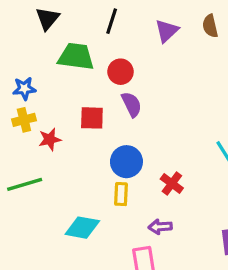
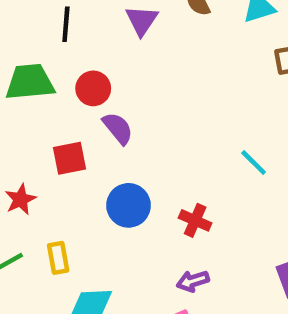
yellow rectangle: (121, 194) -> (58, 258), moved

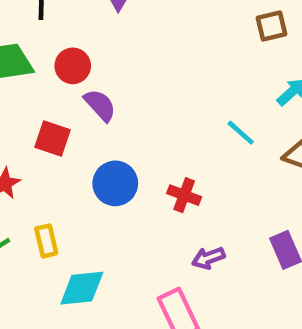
red square: (70, 158) -> (52, 138), turned 33
purple arrow: (193, 281) -> (208, 258), moved

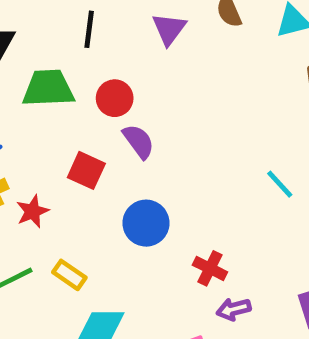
red cross: (184, 195) -> (210, 268), moved
yellow rectangle: (46, 241) -> (69, 275), turned -48

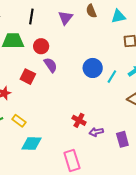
cyan line: (280, 184) -> (112, 77), moved, turned 72
blue circle: (146, 223) -> (93, 68), moved
purple arrow: (234, 309) -> (96, 132), moved

